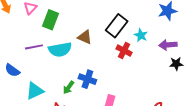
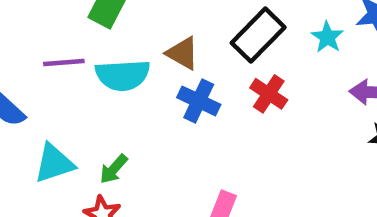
cyan star: (141, 35) -> (327, 37), moved
blue cross: (87, 79) -> (199, 101), moved
green arrow: (69, 87) -> (114, 169), moved

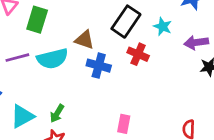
cyan star: (327, 37) -> (163, 27), moved

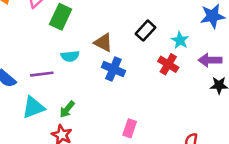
black rectangle: (126, 22) -> (145, 31), size x0.7
red cross: (138, 54) -> (168, 64), moved
purple line: (17, 58) -> (42, 74), moved
cyan semicircle: (52, 59) -> (70, 56), size x0.6

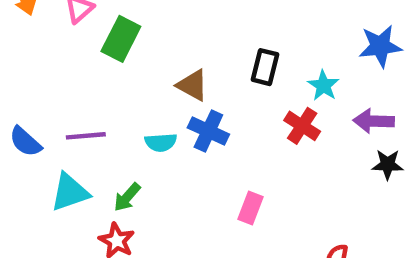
black rectangle: (145, 31) -> (265, 67), turned -30
cyan semicircle: (70, 56) -> (161, 142), moved
pink rectangle: (130, 128) -> (251, 208), moved

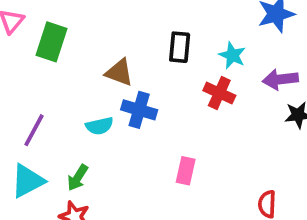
purple line: (86, 136) -> (34, 130), turned -48

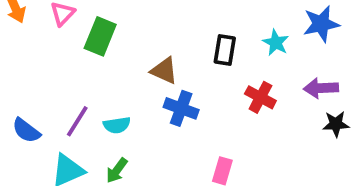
cyan star: (232, 55) -> (276, 43), moved
cyan semicircle: (99, 126) -> (117, 125), moved

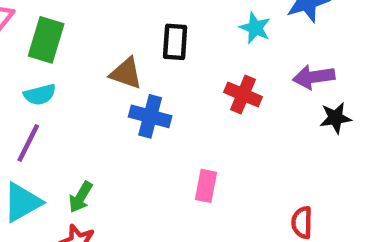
black rectangle: (225, 50) -> (175, 42), moved
cyan semicircle: (117, 125) -> (40, 95), moved

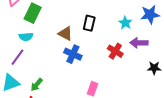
purple arrow: (314, 77) -> (139, 43), moved

